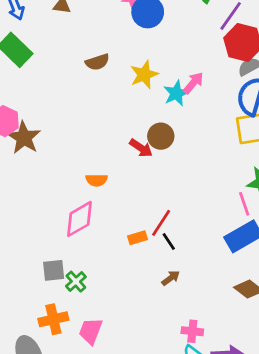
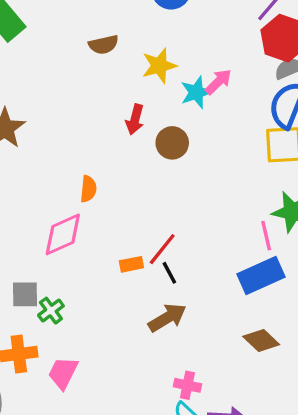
red arrow: (141, 148) -> (135, 119), moved, turned 65
orange semicircle: (97, 180) -> (88, 189), turned -90
brown arrow: (171, 278) -> (167, 318), size x1.6

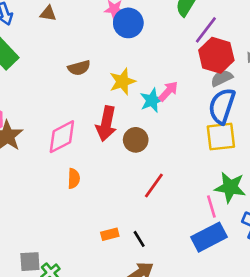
red arrow: (135, 119) -> (106, 124), size x1.5
pink diamond: (63, 234) -> (62, 137), moved
red line: (162, 249) -> (154, 185), moved

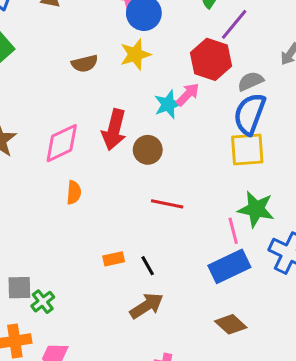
red hexagon: (216, 55) -> (211, 59), moved
yellow star: (122, 81) -> (135, 54), moved
red line: (154, 185) -> (167, 204), turned 64

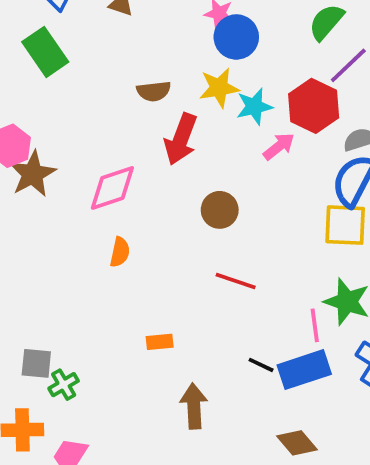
cyan star: (168, 104) -> (254, 106), moved
red arrow: (114, 130) -> (181, 139), moved
black line: (148, 266) -> (261, 365), moved, turned -42
brown arrow: (147, 306) -> (194, 406), turned -68

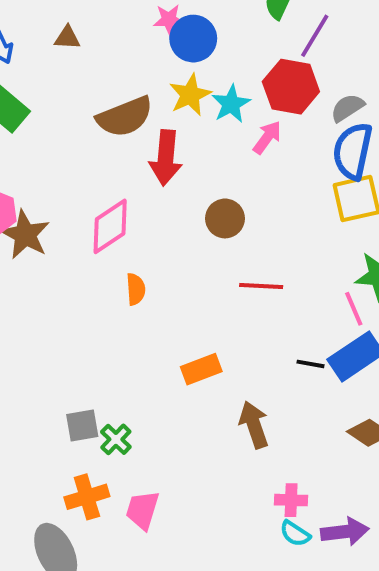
brown semicircle: (154, 91) -> (125, 117), size x1.6
orange rectangle: (160, 342) -> (201, 369), size x1.4

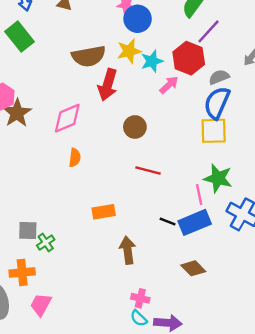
pink trapezoid: (142, 510) -> (41, 305), moved

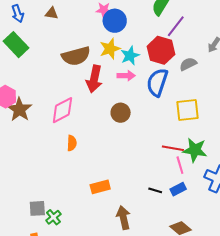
pink arrow: (169, 85) -> (126, 76), moved, turned 48
blue semicircle: (217, 103) -> (157, 82), moved
red line: (148, 170) -> (173, 148), moved
blue rectangle: (195, 222) -> (178, 189), size x0.6

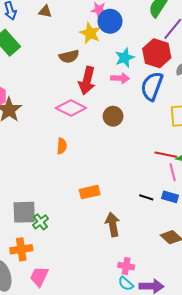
yellow star: (110, 49) -> (90, 33), moved, turned -30
brown semicircle: (76, 56) -> (69, 56), size x0.7
pink diamond: (62, 110) -> (71, 108), moved, turned 52
blue rectangle: (178, 189) -> (170, 197), turned 42
gray square: (37, 208) -> (24, 212), size x1.4

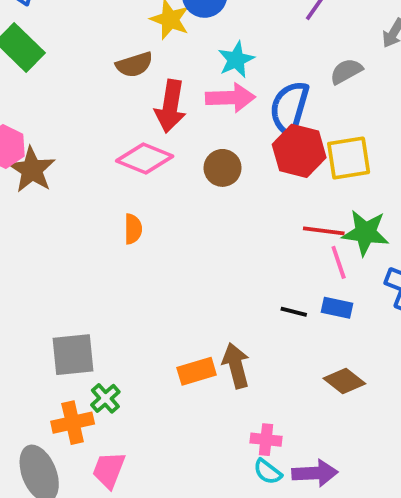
red hexagon: (157, 53) -> (299, 151), moved
pink arrow: (120, 78) -> (230, 98), size x1.4
orange rectangle: (90, 192) -> (197, 371), moved
green cross: (40, 222) -> (105, 398), moved

